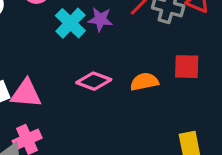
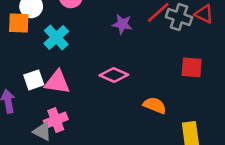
cyan cross: (70, 23) -> (56, 37), moved
orange semicircle: (144, 82) -> (155, 105), moved, turned 30

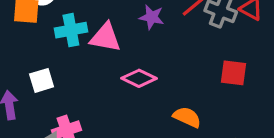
cyan cross: (56, 37) -> (71, 30), turned 30
pink triangle: (57, 82) -> (105, 38), moved

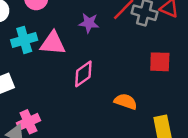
pink diamond: (139, 78) -> (83, 74), turned -56

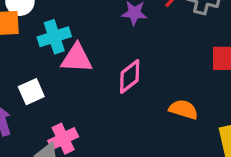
pink triangle: (53, 43) -> (77, 58), moved

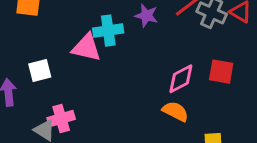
cyan cross: (54, 37) -> (108, 31), moved
pink diamond: (130, 77) -> (181, 79), moved

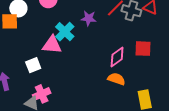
cyan cross: (108, 31) -> (65, 32), turned -30
white square: (40, 71) -> (33, 65), moved

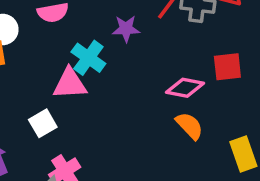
pink diamond: (117, 57) -> (185, 88), turned 55
orange semicircle: (116, 79) -> (189, 126), turned 36

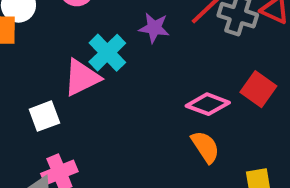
red square: (227, 67) -> (258, 89), turned 32
pink triangle: (70, 84) -> (82, 78), turned -33

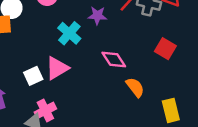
pink triangle: (82, 78) -> (57, 68), moved
pink diamond: (208, 104) -> (114, 59), moved, turned 40

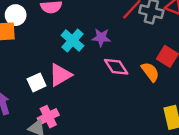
purple star: (97, 16) -> (101, 38), moved
orange semicircle: (135, 87) -> (150, 72), moved

